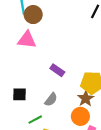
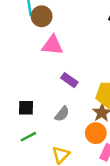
pink triangle: (27, 40) -> (52, 45), moved
green line: (35, 120) -> (28, 137), moved

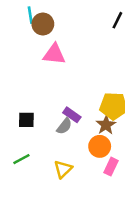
purple rectangle: (69, 80) -> (72, 115), moved
green line: (28, 137) -> (21, 159), moved

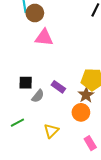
black square: (26, 120) -> (26, 83), moved
gray semicircle: (64, 126) -> (38, 96), moved
pink rectangle: (111, 167) -> (90, 143), moved, turned -56

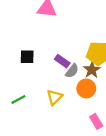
gray semicircle: (38, 96) -> (72, 71), moved
yellow triangle: (51, 131) -> (55, 97), moved

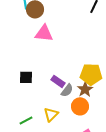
green line: (18, 99) -> (26, 120), moved

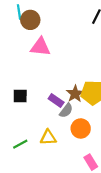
brown star: (85, 89) -> (75, 94), moved
yellow triangle: (51, 114) -> (48, 137), turned 42

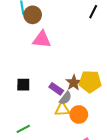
yellow triangle: (48, 137) -> (62, 109), moved

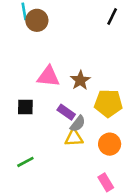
pink triangle: (42, 39) -> (48, 76), moved
brown star: (74, 83) -> (80, 80), moved
orange circle: (79, 115) -> (110, 144), moved

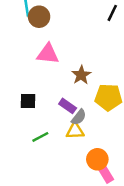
pink triangle: (48, 76) -> (48, 54), moved
orange circle: (110, 144) -> (97, 159), moved
green line: (25, 162) -> (40, 137), moved

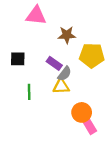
brown star: (81, 75) -> (67, 35), turned 30
green line: (40, 137) -> (29, 92), turned -63

